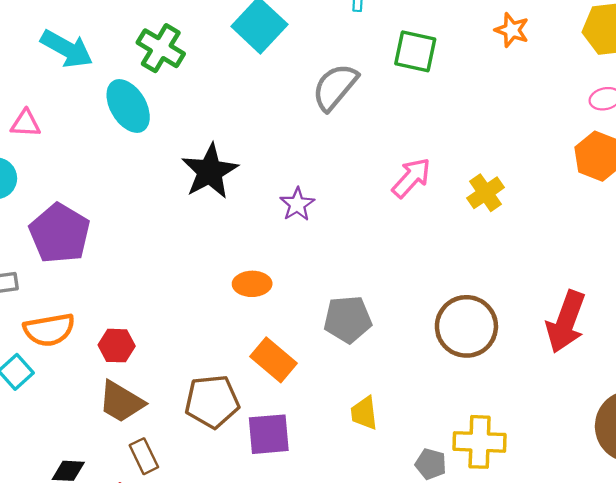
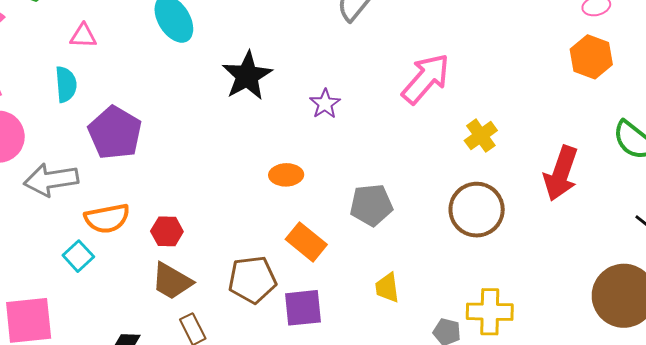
pink arrow: (411, 178) -> (426, 79), size x1.4
yellow cross: (486, 193) -> (481, 136), moved
red arrow: (566, 322) -> (561, 173), moved

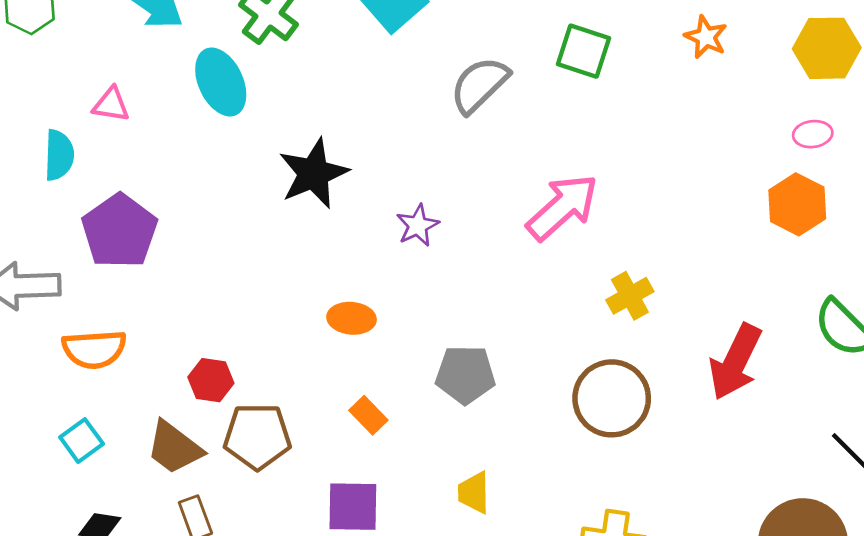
pink triangle: (83, 36) -> (111, 105), moved
red hexagon: (167, 231) -> (211, 380), moved
orange rectangle: (306, 242) -> (368, 415), size x0.7
cyan square: (78, 256) -> (82, 441), moved
brown pentagon: (252, 280) -> (257, 436), moved

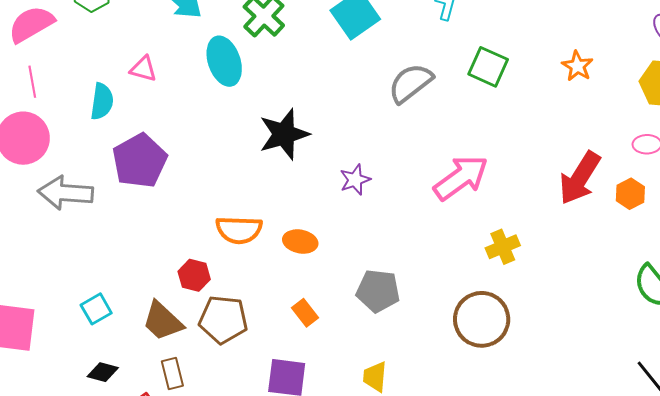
orange hexagon: (797, 204) -> (630, 194), size x0.7
orange semicircle: (94, 349) -> (239, 230), moved
red arrow: (735, 362) -> (580, 178), moved

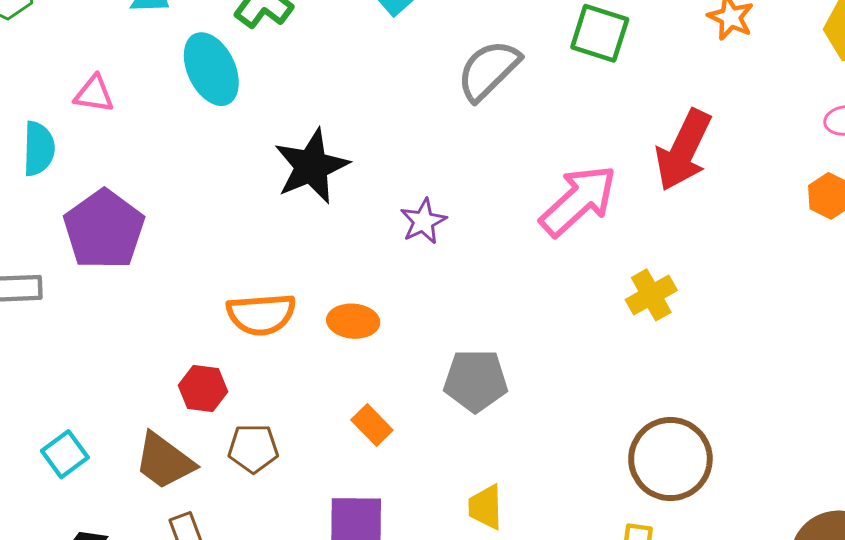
red arrow: (580, 178) -> (683, 150), moved
brown pentagon: (223, 319) -> (253, 448), size x0.7
brown circle: (482, 319) -> (670, 459), moved

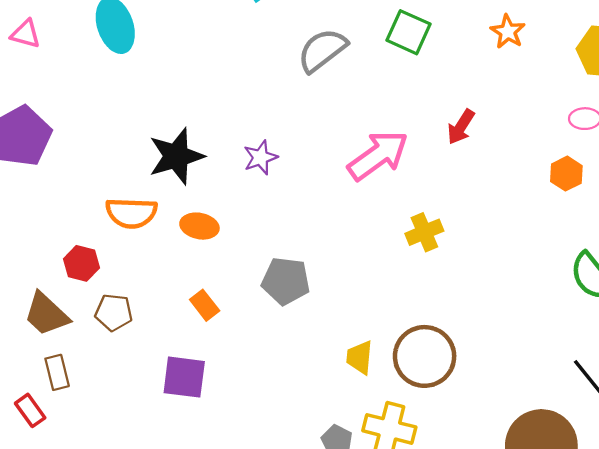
red arrow: (683, 150) -> (461, 127), size x0.6
black star: (311, 166) -> (176, 156), moved
yellow trapezoid: (486, 507) -> (360, 357), moved

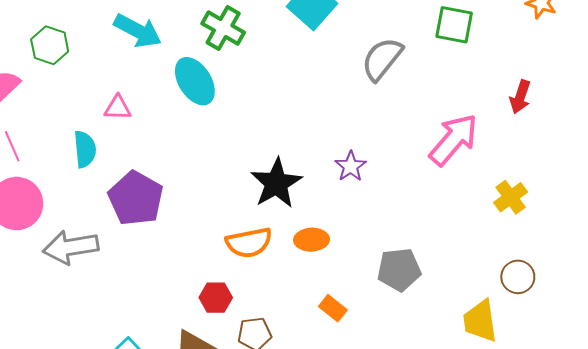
brown circle: (425, 356) -> (518, 277), moved, size x0.6
yellow trapezoid: (360, 357) -> (480, 321), size x1.4

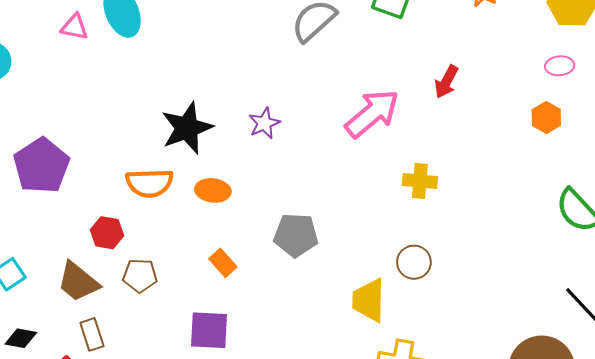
pink triangle: (118, 108) -> (75, 27), moved
yellow cross: (511, 197) -> (420, 181), turned 32
purple pentagon: (136, 198) -> (41, 166), moved

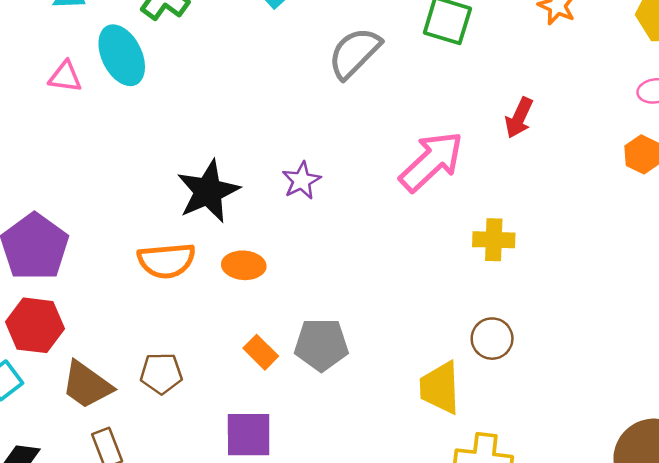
red hexagon: (107, 233) -> (35, 325), moved, size x1.4
gray pentagon: (296, 235) -> (321, 345), moved

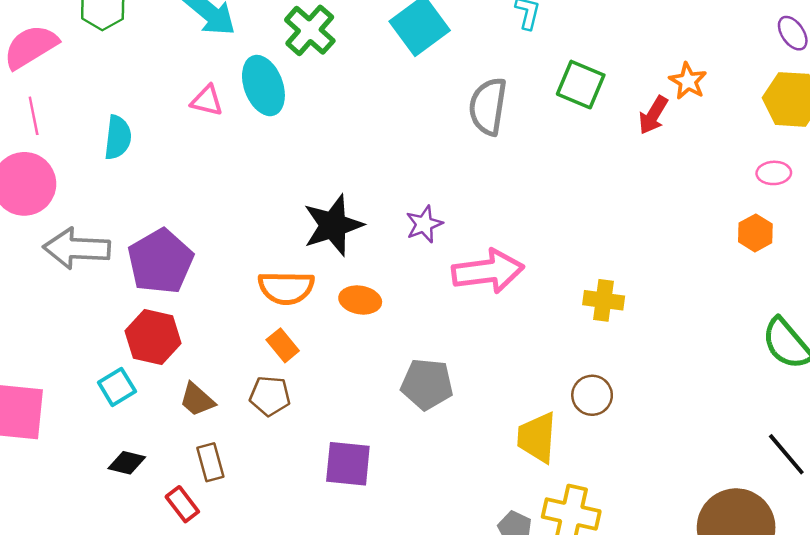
gray semicircle: (354, 53) -> (488, 106), turned -42
red arrow: (519, 118) -> (653, 115), moved
pink arrow: (431, 161) -> (488, 271), moved, turned 30
orange rectangle: (261, 352) -> (283, 345), moved
brown trapezoid: (87, 385) -> (197, 400), size x0.7

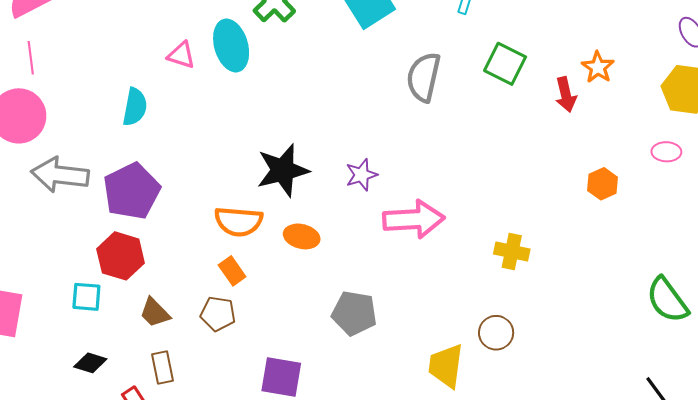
red arrow: (653, 115) -> (566, 95), turned -48
cyan semicircle: (118, 137) -> (135, 107), moved
orange hexagon: (755, 233) -> (603, 184), moved
cyan square: (117, 387) -> (86, 297), turned 32

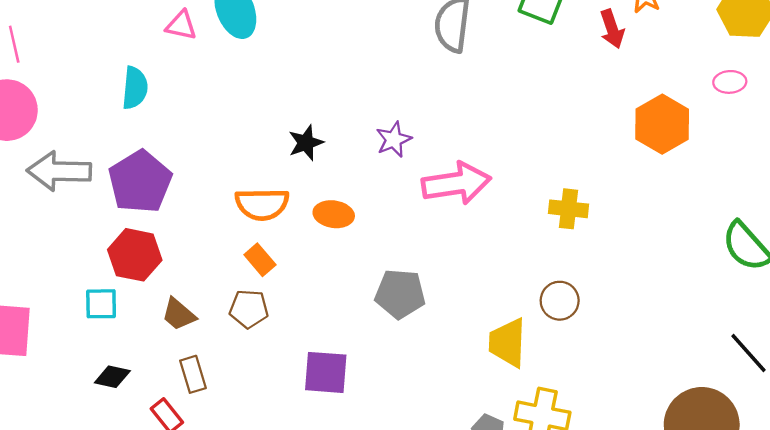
black star: (283, 170) -> (306, 143), size x0.6
orange hexagon: (603, 184) -> (662, 124), size x1.6

